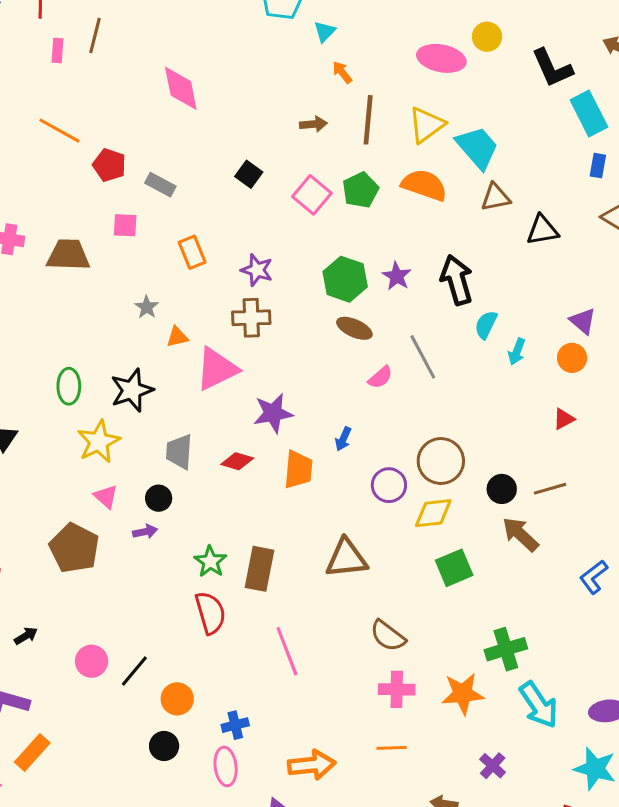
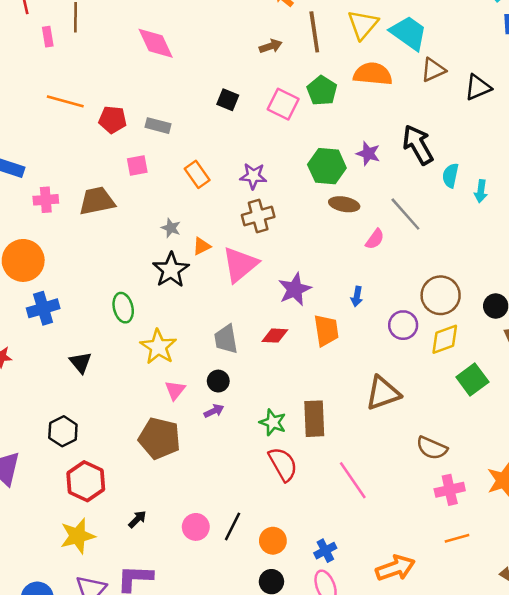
black star: (132, 390) -> (171, 270), moved
pink triangle: (106, 497) -> (175, 390), turned 40

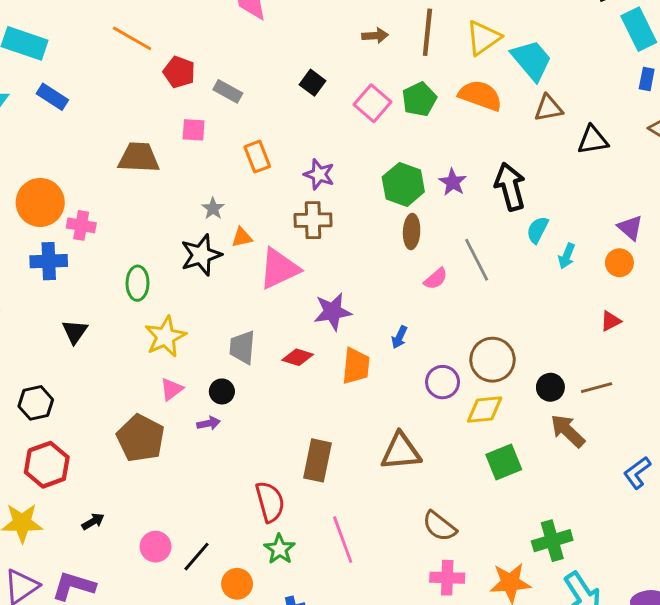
pink cross: (46, 200) -> (81, 225), moved
brown ellipse: (344, 204) -> (412, 232), turned 68
green star: (273, 422) -> (280, 549), moved

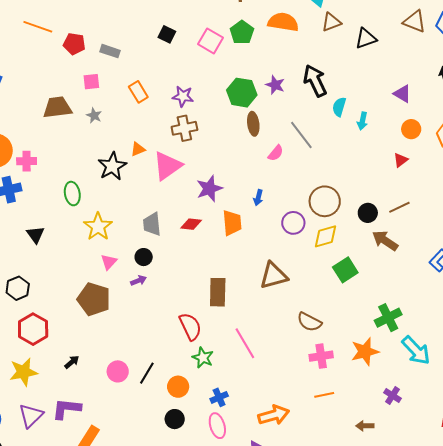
gray star: (213, 208) -> (94, 116), moved
orange circle: (619, 263) -> (411, 129), moved

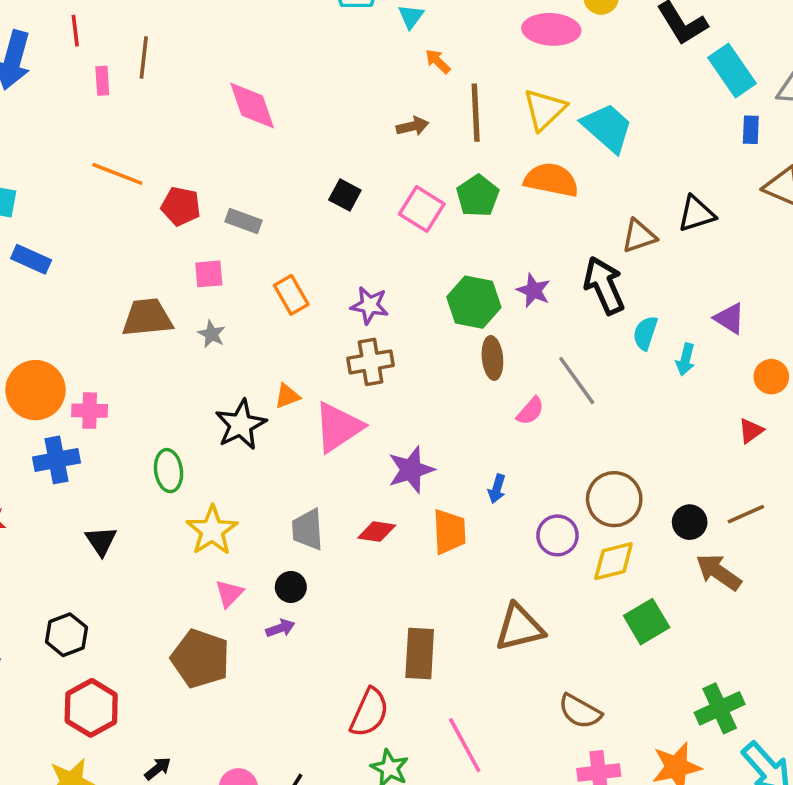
brown triangle: (331, 22) -> (639, 236), moved
purple triangle: (402, 94) -> (730, 318), moved
red semicircle: (190, 326) -> (369, 712), turned 48

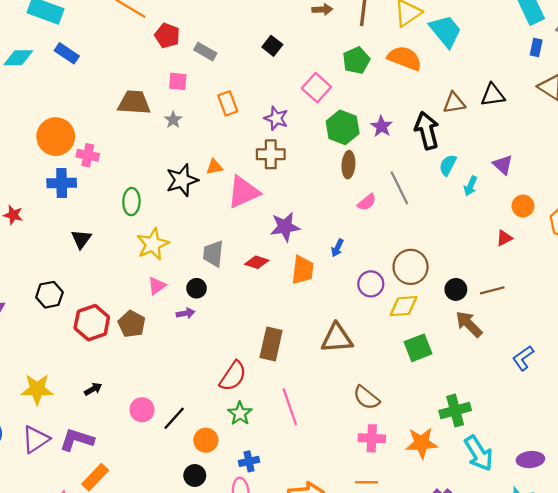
pink square: (422, 209) -> (316, 88), moved
brown pentagon: (200, 658) -> (132, 324), size x0.7
red hexagon: (91, 708) -> (92, 323), moved

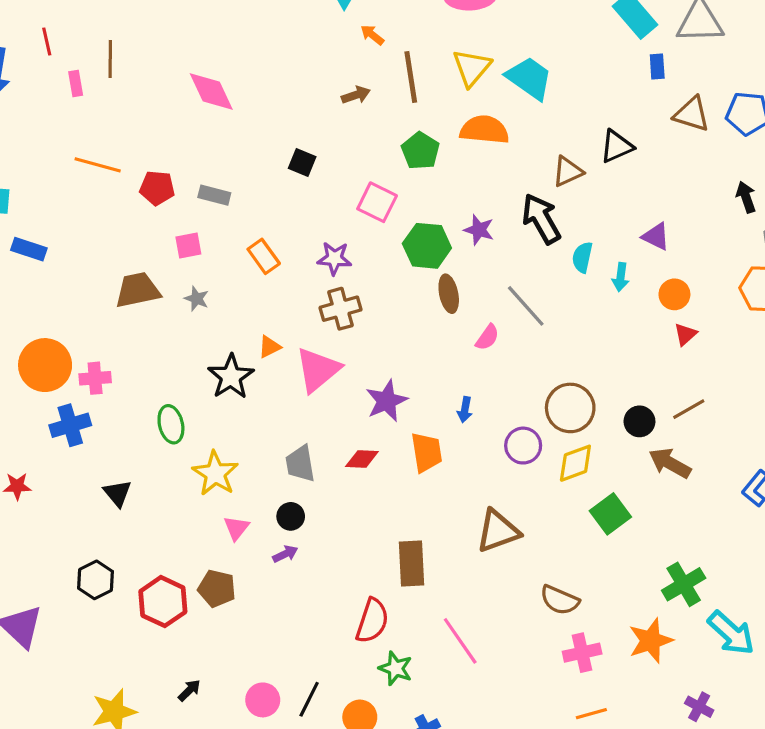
orange circle: (523, 206) -> (674, 294), moved

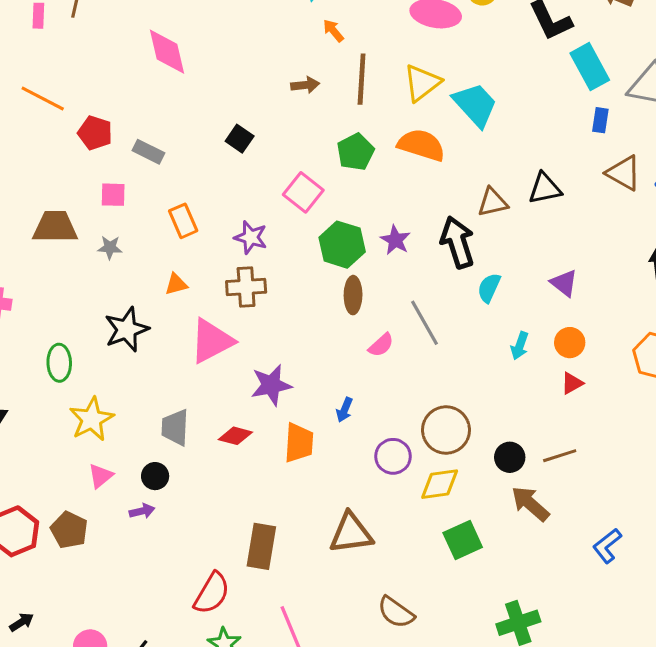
cyan arrow: (621, 277) -> (520, 346), moved
gray star: (197, 299) -> (110, 247), turned -30
orange triangle: (270, 347) -> (176, 284), moved

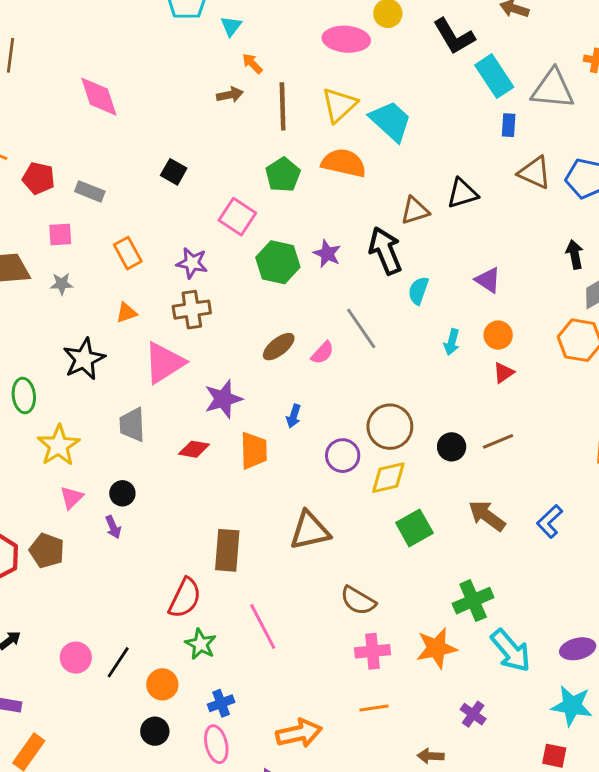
brown arrow: (305, 85) -> (230, 95), moved
brown ellipse: (353, 295) -> (279, 347), moved, turned 56
gray trapezoid: (175, 427) -> (132, 425), moved
brown arrow: (530, 504) -> (487, 516), moved
purple arrow: (142, 511) -> (113, 527), turned 85

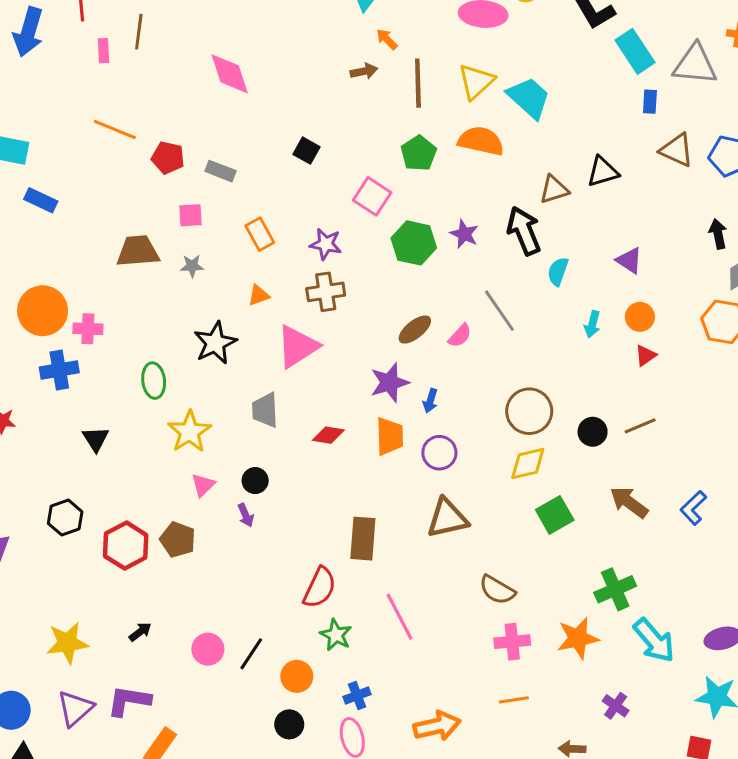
purple star: (223, 399) -> (390, 383), moved
purple circle: (343, 456) -> (439, 453), moved

